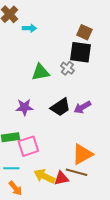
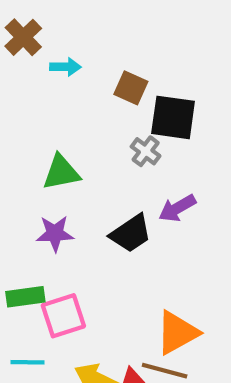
brown square: (84, 32) -> (131, 88), moved
green triangle: (40, 72) -> (61, 172), moved
purple arrow: (82, 107) -> (177, 208), moved

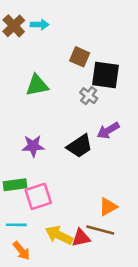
cyan arrow: (65, 67) -> (40, 25), moved
green triangle: (61, 172) -> (37, 85), moved
orange triangle: (177, 333) -> (108, 207), size x0.7

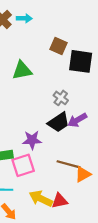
gray cross: (89, 96) -> (61, 98), moved
purple arrow: (108, 131) -> (77, 120), moved
purple star: (33, 146) -> (32, 140), moved
brown line: (100, 230) -> (68, 164), moved

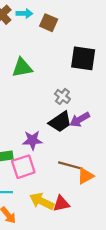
brown square: (59, 46) -> (49, 23), moved

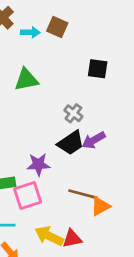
cyan arrow: (24, 13) -> (30, 32), moved
black square: (83, 58) -> (98, 69), size x0.7

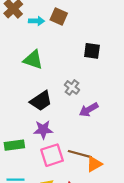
green triangle: (26, 80) -> (33, 60), turned 30
black trapezoid: (71, 143) -> (41, 101), moved
pink square: (28, 195) -> (52, 155), moved

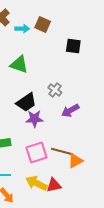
black square: (92, 51) -> (73, 46), moved
purple star: (43, 130) -> (34, 119), moved

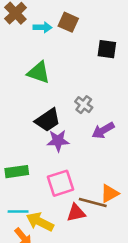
brown line: (62, 151) -> (93, 202), moved
yellow arrow: (36, 183) -> (40, 222), moved
red triangle: (54, 185) -> (76, 213), moved

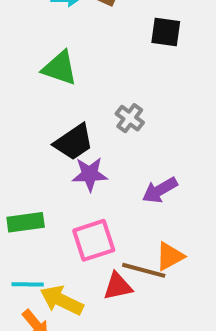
purple arrow: (103, 130) -> (160, 190), moved

